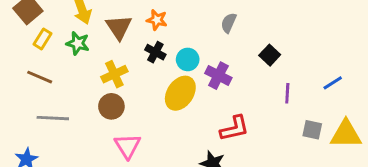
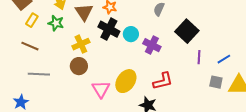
black cross: (155, 52) -> (109, 29), size x1.5
black square: (270, 55) -> (187, 31), size x1.6
blue line: (333, 83) -> (224, 59), moved
yellow ellipse: (180, 93) -> (126, 81), moved
pink triangle: (128, 146) -> (101, 89), moved

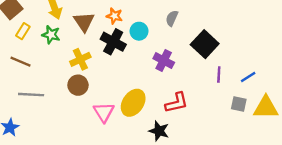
cyan circle: (131, 34) -> (139, 31), moved

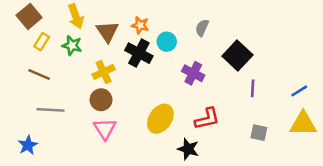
blue line: (248, 77) -> (299, 91), moved
gray square: (239, 104) -> (259, 133), moved
pink triangle: (104, 112) -> (105, 129), moved

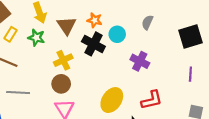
black square: (237, 56) -> (190, 36), moved, turned 30

